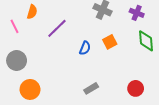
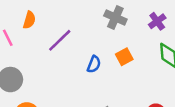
purple cross: (137, 13) -> (157, 21), turned 32

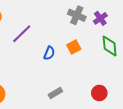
gray cross: (115, 17) -> (77, 15), moved

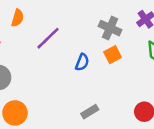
gray cross: (77, 15) -> (110, 28), moved

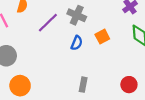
gray cross: (110, 28) -> (77, 15), moved
gray rectangle: (90, 112) -> (83, 85), turned -48

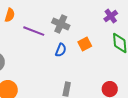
purple line: (48, 23) -> (34, 31), turned 65

